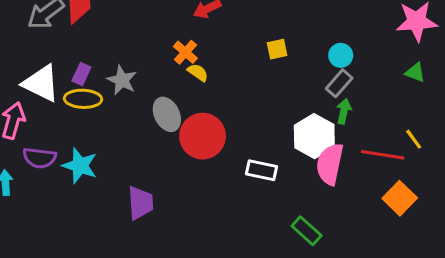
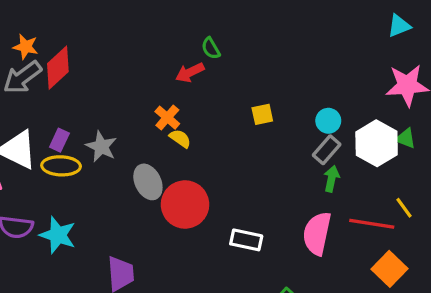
white hexagon: (314, 136) -> (377, 143), moved

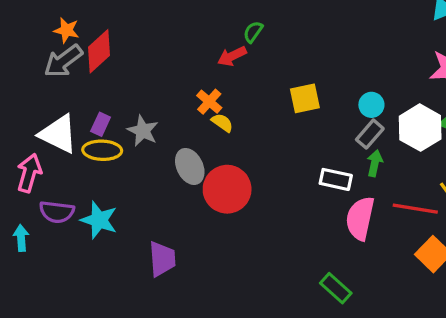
green semicircle: (211, 48) -> (253, 32), turned 65
yellow square: (262, 114) -> (305, 98), size x1.4
white rectangle: (246, 240) -> (336, 179), moved

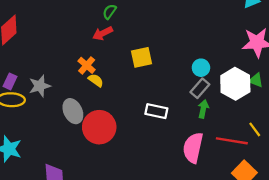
green semicircle: (253, 32) -> (109, 12), moved
yellow square: (305, 98) -> (142, 57), moved
gray star: (143, 131) -> (40, 86), turned 30
white rectangle: (336, 179) -> (156, 111), moved

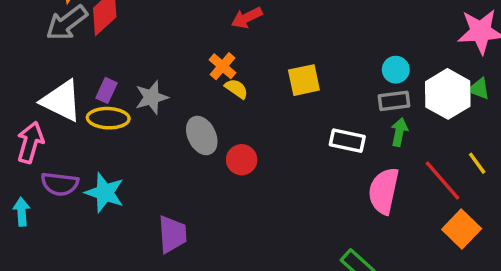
yellow square: (142, 57) -> (304, 80), moved
gray rectangle: (200, 88) -> (394, 101), turned 42
white rectangle: (156, 111) -> (347, 141), moved
red circle: (99, 127) -> (242, 160), size x0.6
red line: (232, 141) -> (443, 181), turned 40

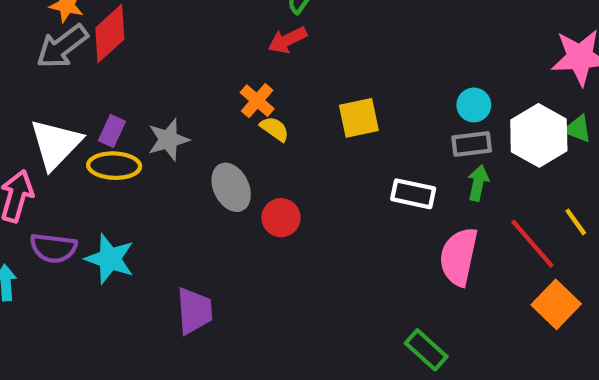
white triangle: (61, 101) -> (56, 144), turned 48

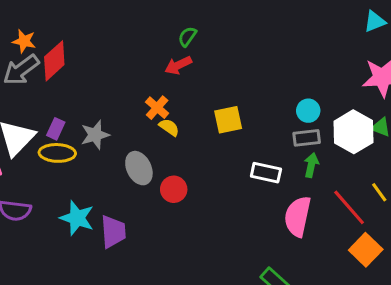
cyan star: (110, 259) -> (77, 218), moved
purple trapezoid: (194, 311) -> (113, 232), moved

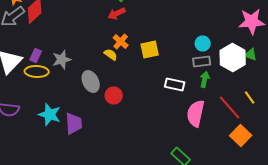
orange cross: (157, 108) -> (121, 42), moved

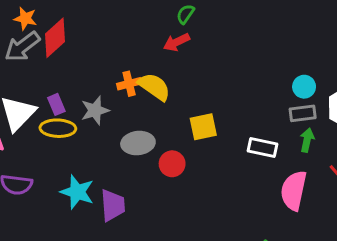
orange cross: (121, 42) -> (129, 84), moved, turned 35
yellow square: (150, 50) -> (203, 127), moved
yellow semicircle: (111, 54) -> (154, 87), moved, size x1.6
purple rectangle: (36, 56) -> (56, 104), turned -48
gray ellipse: (91, 82) -> (138, 143), turned -70

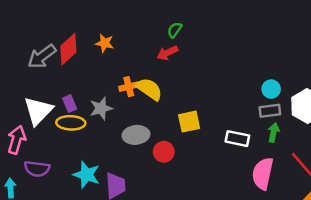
orange star: (25, 18) -> (105, 43), moved

